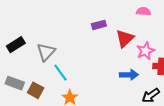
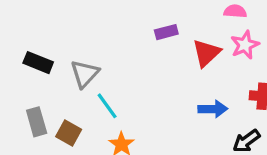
black rectangle: (16, 45) -> (38, 63), turned 54
pink star: (146, 51) -> (245, 45), moved
gray rectangle: (15, 83) -> (37, 122), turned 54

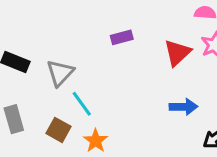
purple rectangle: (166, 32) -> (122, 37), moved
brown square: (69, 133) -> (59, 130), moved

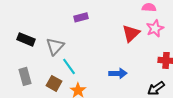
purple rectangle: (122, 37) -> (81, 17), moved
blue arrow: (184, 107) -> (118, 73), moved

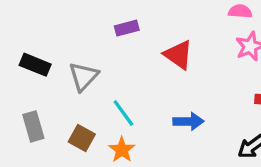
red triangle: (131, 33) -> (178, 55), moved, turned -42
cyan line: (69, 66) -> (123, 113), moved

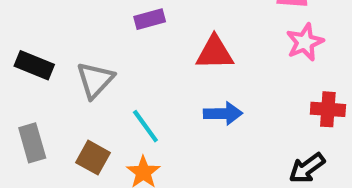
red triangle: (178, 55) -> (215, 53), turned -36
blue arrow: (188, 121) -> (223, 114), moved

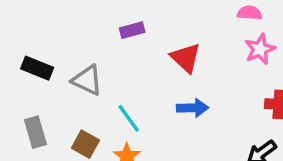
red triangle: (215, 53) -> (186, 58), turned 44
gray triangle: (95, 80) -> (87, 80), turned -48

